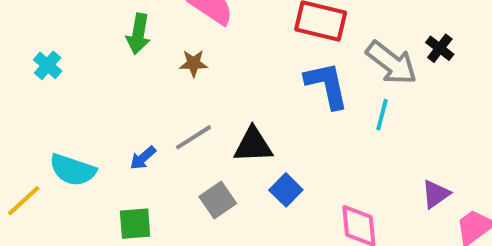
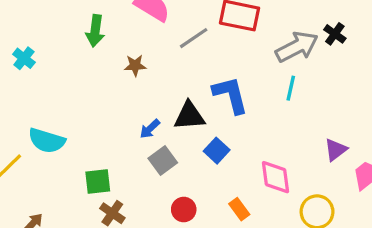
brown star: (194, 63) -> (135, 65), moved
gray arrow: (391, 63) -> (297, 47), turned -63
blue L-shape: (327, 85) -> (231, 95), moved
gray line: (193, 137) -> (194, 38), moved
blue arrow: (143, 158) -> (150, 129), moved

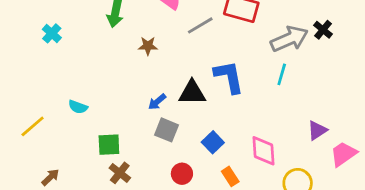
cyan semicircle: (47, 141) -> (78, 107), moved, size x0.6
blue square: (217, 151) -> (213, 142), moved
gray square: (163, 160) -> (167, 130), turned -35

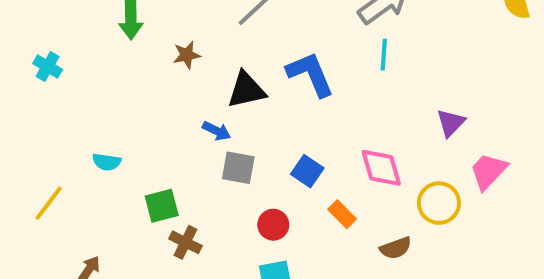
black triangle: (192, 93) -> (246, 90), moved
blue arrow: (157, 102) -> (217, 131), turned -102
pink trapezoid: (344, 154) -> (488, 171), moved

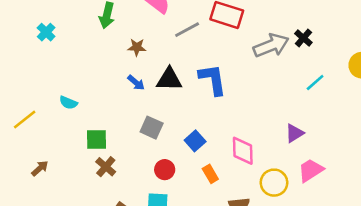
cyan line: (384, 55) -> (315, 83), moved, turned 30
blue arrow: (217, 131) -> (136, 83), moved

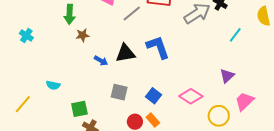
brown star: (137, 47) -> (83, 35), moved
pink diamond: (243, 151) -> (191, 96), turned -45
orange rectangle: (210, 174) -> (153, 120), moved

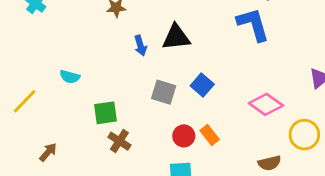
blue L-shape: (158, 47) -> (253, 24), moved
blue arrow: (101, 61) -> (140, 46), turned 40
blue square: (154, 96) -> (202, 85), moved

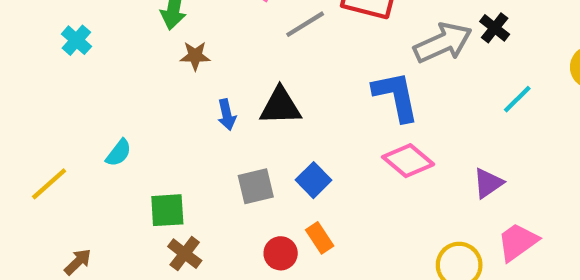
cyan semicircle: (70, 77) -> (119, 153), turned -72
gray square: (164, 92) -> (256, 186), turned -35
pink diamond: (266, 104) -> (408, 161), moved
orange rectangle: (210, 135) -> (320, 238), moved

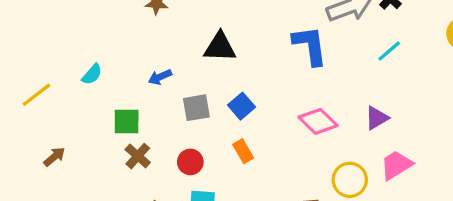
cyan line: (517, 99) -> (389, 51), moved
blue arrow: (227, 115) -> (160, 77), moved, turned 75
pink diamond: (408, 161) -> (318, 121), moved
red circle: (281, 253) -> (190, 162), moved

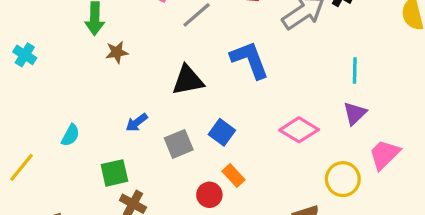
blue L-shape: (310, 46) -> (250, 60), moved
cyan line: (389, 51) -> (355, 70), moved, turned -35
red circle: (190, 162) -> (209, 195), moved

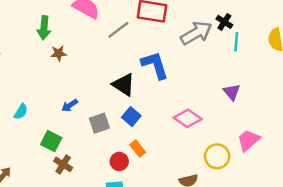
cyan line: (355, 70) -> (236, 42), moved
black triangle: (188, 80) -> (124, 85), moved, turned 40
purple triangle: (355, 113) -> (232, 92), moved, turned -30
green square: (114, 173) -> (51, 141), turned 36

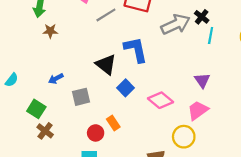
blue square: (131, 117) -> (125, 88), moved
pink trapezoid: (249, 140) -> (198, 110), moved

